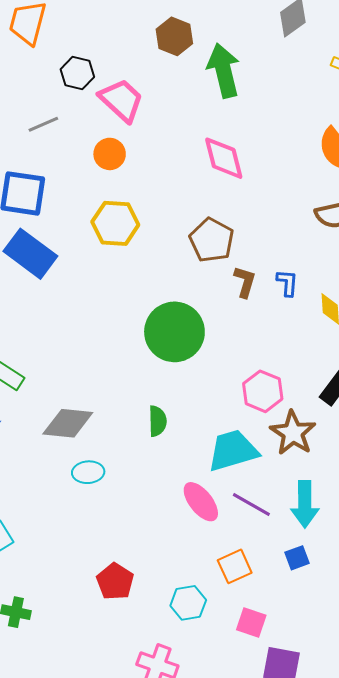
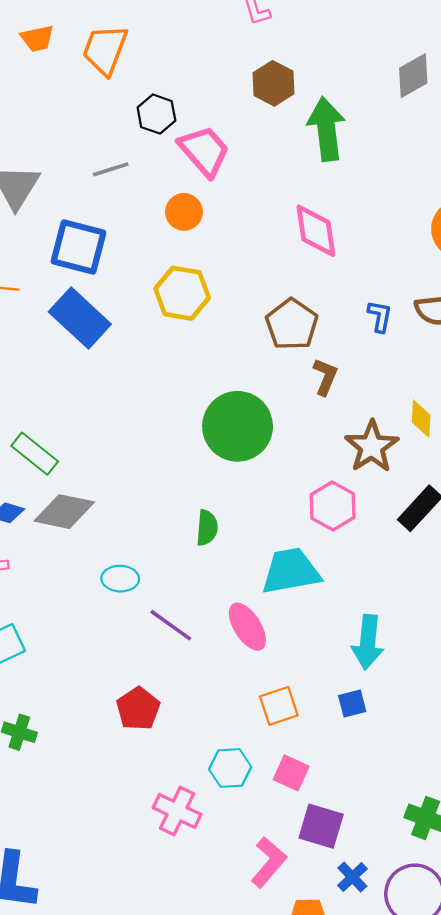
blue L-shape: (287, 283) -> (380, 316), moved
gray diamond: (68, 423) -> (64, 512), moved
brown star: (293, 433) -> (372, 447), moved
purple line: (251, 505) -> (171, 625), moved
cyan hexagon: (188, 603) -> (230, 768), moved

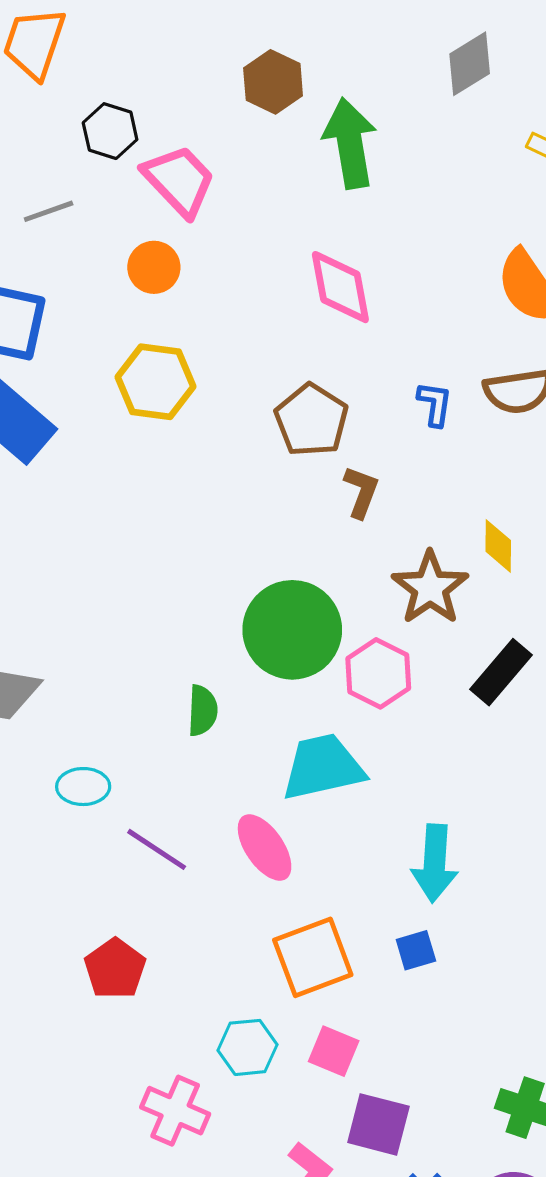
green circle: (238, 426) -> (292, 630), moved
orange square: (279, 706) -> (313, 957), size x1.4

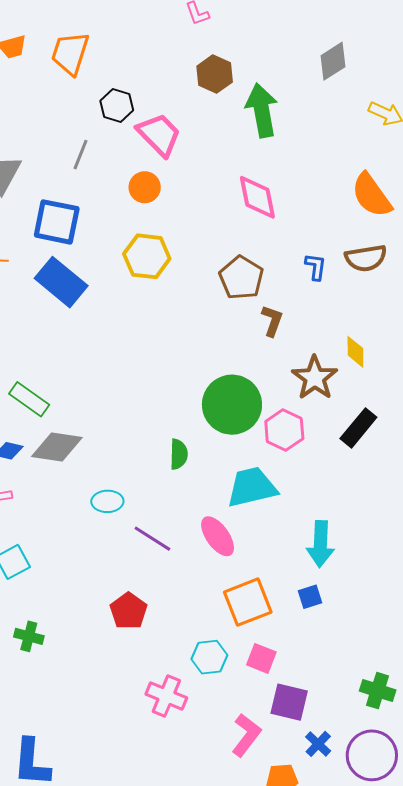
gray line: (49, 211) -> (80, 155), turned -48

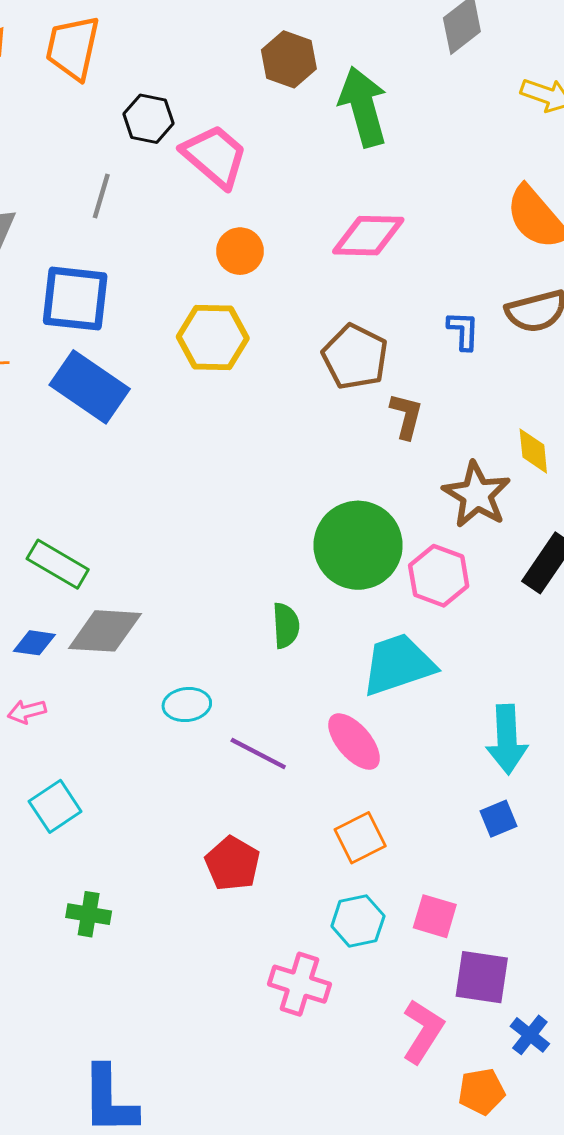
orange circle: (145, 187) -> (240, 251), moved
pink diamond: (257, 197) -> (368, 236), turned -72
orange square: (248, 602) -> (360, 838), moved, size x0.7

